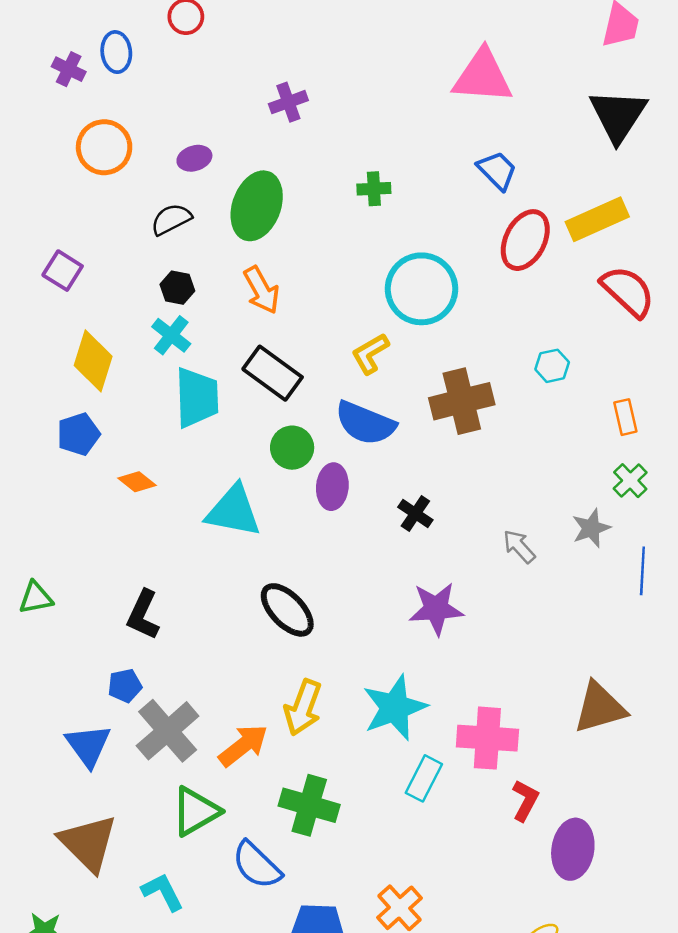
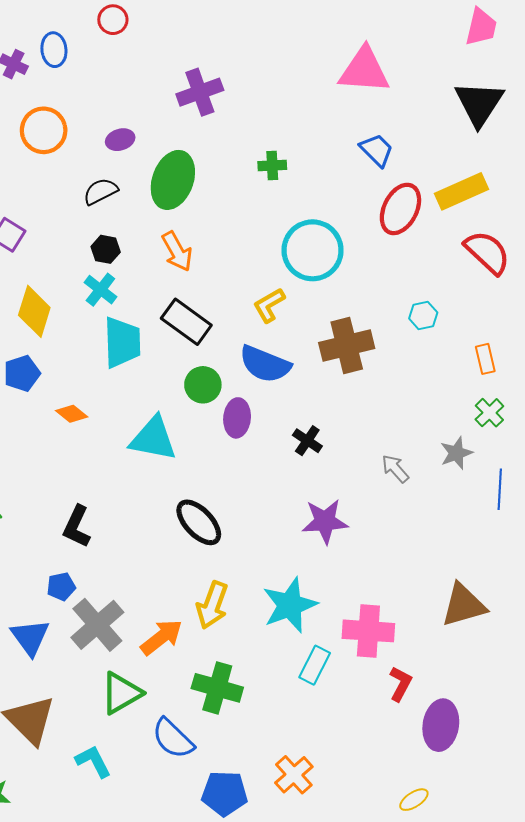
purple cross: (288, 102) -> (200, 92), size x1.4

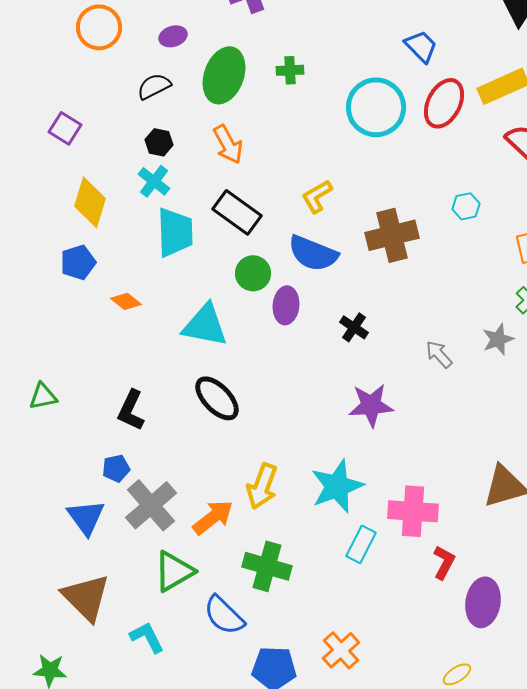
green cross: (272, 166) -> (290, 70), moved
cyan circle: (313, 250) -> (376, 107), moved
black ellipse: (199, 522) -> (217, 398), moved

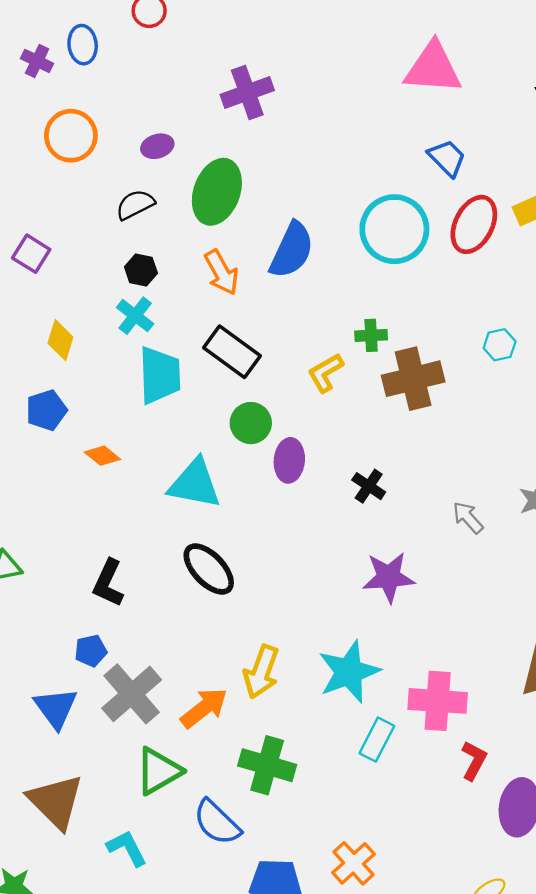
green cross: (290, 70) -> (371, 335), moved
yellow L-shape: (317, 196) -> (326, 373), moved
yellow diamond: (90, 202) -> (60, 340), size x0.7
blue semicircle: (313, 253) -> (292, 250), moved, turned -87

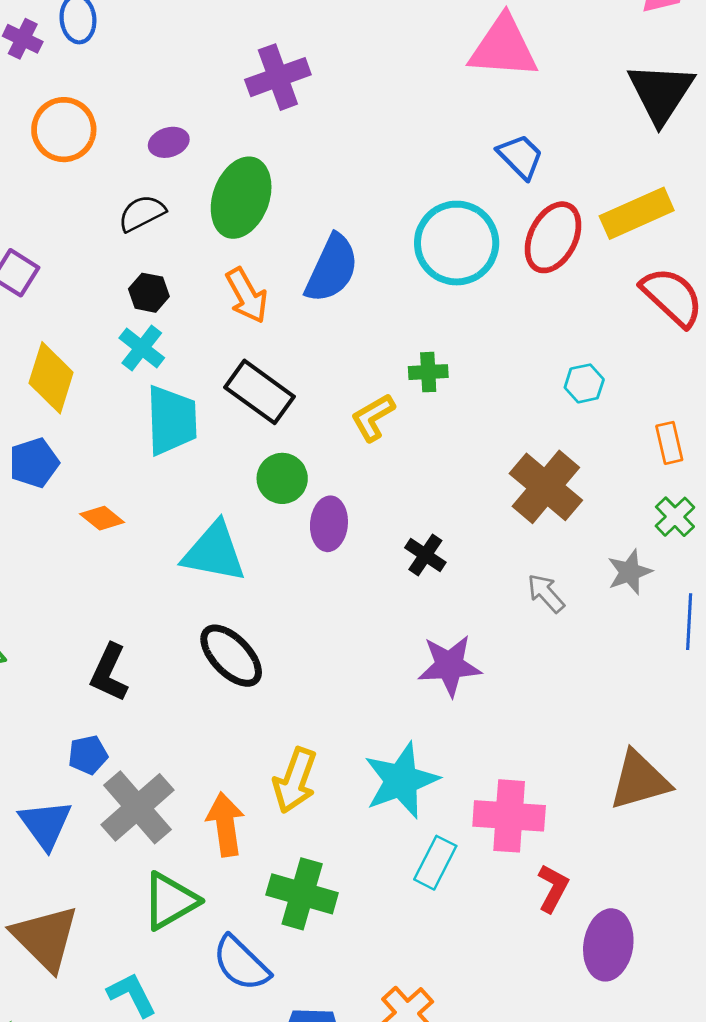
yellow diamond: (60, 340) -> (51, 378), size x1.4
brown cross: (413, 379) -> (546, 487), moved, turned -36
orange arrow: (204, 708) -> (225, 824), turned -60

